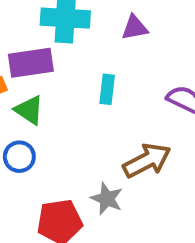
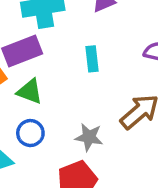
gray star: (107, 199) -> (89, 137), moved

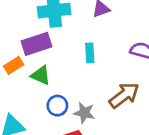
blue circle: (30, 133) -> (57, 106), moved

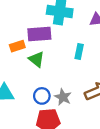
blue circle: (57, 106) -> (42, 96), moved

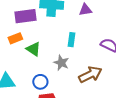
purple rectangle: (39, 34) -> (26, 16), moved
gray star: (63, 97) -> (61, 63), moved

